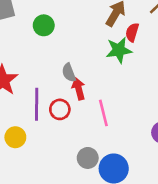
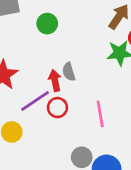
red arrow: (79, 89) -> (55, 80), moved
purple line: (37, 104) -> (35, 101), turned 52

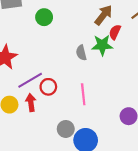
gray semicircle: (69, 72) -> (81, 53), moved
red arrow: (55, 80) -> (31, 103), moved

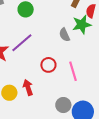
purple line: (30, 80) -> (22, 43), moved
red circle: (48, 87) -> (48, 65), moved

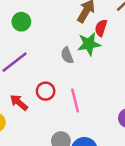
red arrow: (28, 87) -> (19, 102), moved, turned -35

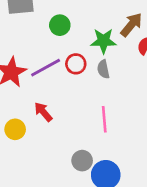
green star: (89, 44) -> (103, 41), moved
red circle: (46, 91) -> (76, 64), moved

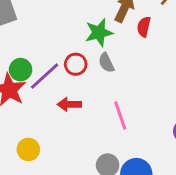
green circle: (60, 25) -> (21, 70), moved
red arrow: (43, 112) -> (69, 104), moved, turned -35

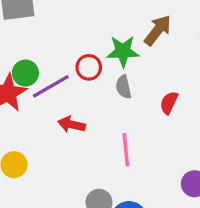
red semicircle: (144, 27) -> (169, 103), moved
red circle: (76, 64) -> (89, 67), moved

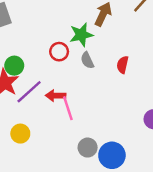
purple line: (51, 86) -> (29, 92), moved
pink line: (126, 150) -> (68, 108), moved

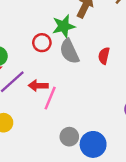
gray semicircle: (87, 60) -> (69, 51), size x1.5
pink line: (68, 108) -> (50, 98), turned 40

